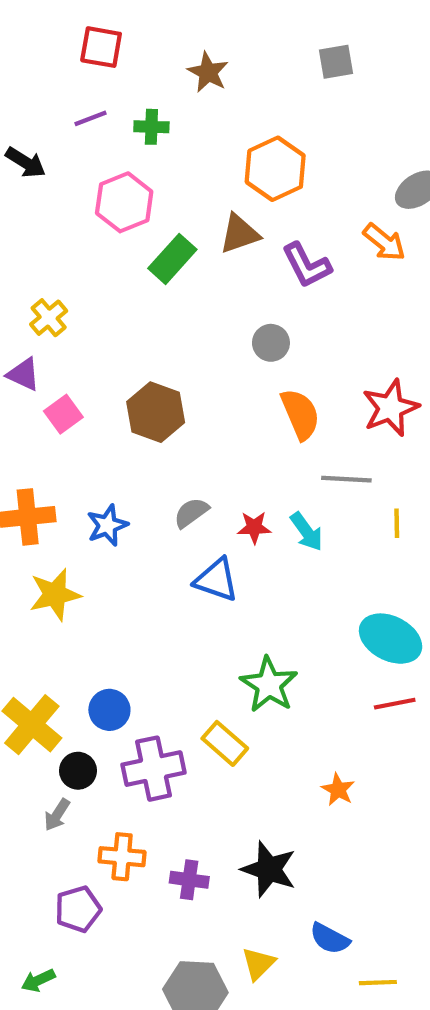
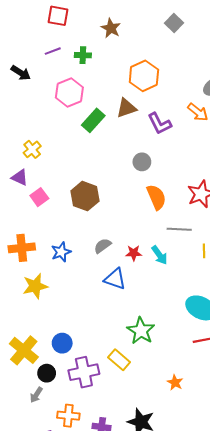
gray square: (336, 62) -> (174, 23), turned -36

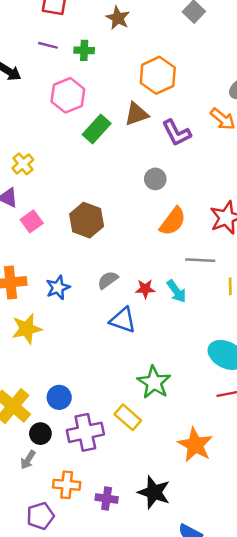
purple line: (53, 51) -> (48, 45), turned 35
orange semicircle: (156, 197) -> (173, 221), turned 60
orange star: (175, 382) -> (195, 445), size x1.8

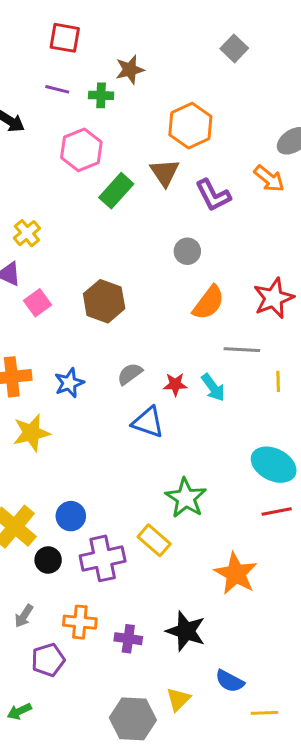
brown star: (118, 18) -> (130, 70), moved, turned 30
brown triangle: (137, 114) -> (165, 173), turned -45
gray arrow: (28, 460) -> (24, 616), moved

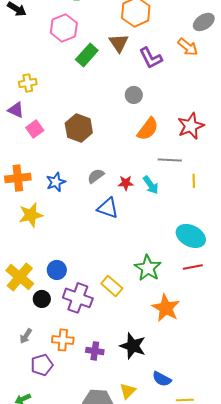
yellow cross: (27, 233) -> (28, 83), turned 30
green star: (186, 498) -> (148, 268), moved
purple cross: (103, 558) -> (78, 298), turned 32

